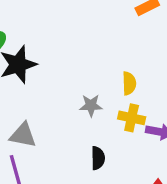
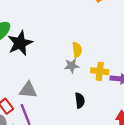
yellow semicircle: (129, 83) -> (77, 50), moved

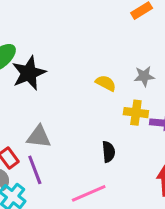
yellow semicircle: (77, 50) -> (106, 83), turned -56
gray star: (72, 66) -> (144, 76), moved

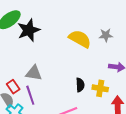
yellow semicircle: (106, 83) -> (80, 39), size x1.6
yellow cross: (136, 113) -> (100, 88), moved

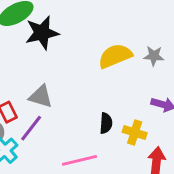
yellow semicircle: (80, 39) -> (115, 56), turned -60
purple line: (30, 95) -> (31, 128), turned 48

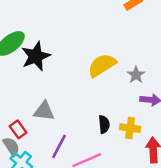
gray star: (154, 56) -> (136, 75), moved, turned -30
purple line: (31, 128) -> (59, 146), moved

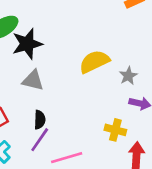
gray triangle: (44, 111) -> (33, 80), moved
black semicircle: (104, 124) -> (40, 120), moved

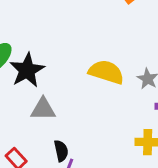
yellow semicircle: (94, 62) -> (106, 72), turned 56

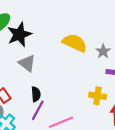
gray triangle: (43, 109) -> (27, 63), turned 30

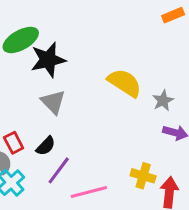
black semicircle: (36, 94) -> (46, 146), moved, turned 40
yellow cross: (97, 96) -> (143, 176), moved

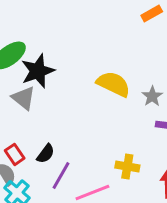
gray triangle: (53, 102) -> (24, 98), moved
yellow cross: (143, 176) -> (127, 166), moved

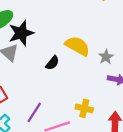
black semicircle: (46, 154) -> (52, 63), moved

